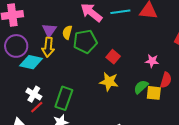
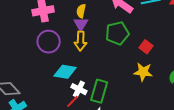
yellow semicircle: (67, 32) -> (81, 11), moved
cyan diamond: (31, 62) -> (65, 72), moved
white cross: (34, 94) -> (79, 89), moved

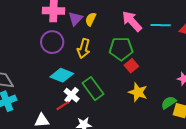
purple triangle: (81, 24) -> (75, 19), moved
red square: (146, 47) -> (131, 66), moved
green rectangle: (99, 91) -> (93, 89), moved, turned -65

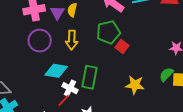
green rectangle: (93, 89) -> (89, 77), turned 60
yellow star: (138, 92) -> (135, 85), moved

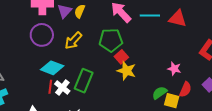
yellow arrow: (72, 40) -> (73, 41), turned 30
yellow star: (135, 85) -> (126, 71), moved
red line: (64, 100) -> (50, 87), moved, turned -48

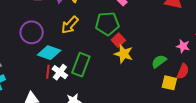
purple circle: (42, 35) -> (32, 32), moved
pink star: (174, 69) -> (183, 46), moved
green semicircle: (160, 93) -> (159, 61), moved

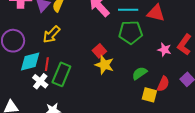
green pentagon: (107, 24) -> (131, 32), moved
pink star: (183, 46) -> (164, 50), moved
cyan diamond: (49, 53) -> (30, 62), turned -35
red line: (48, 72) -> (47, 64), moved

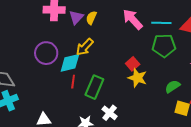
cyan diamond: (30, 62) -> (70, 63), moved
red line: (47, 64) -> (73, 82), moved
white cross: (40, 81) -> (110, 113), moved

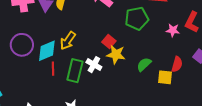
yellow arrow: (85, 47) -> (68, 41), moved
green semicircle: (172, 86) -> (144, 64), moved
white cross: (110, 113) -> (94, 65), moved

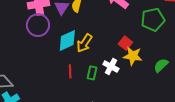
purple circle: (22, 45) -> (38, 25), moved
cyan diamond: (47, 51) -> (67, 40), moved
green rectangle: (75, 71) -> (92, 73), size x0.6

